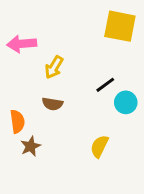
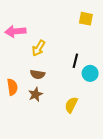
yellow square: (120, 26) -> (86, 19), size x0.6
black line: (105, 85) -> (75, 61), turned -40
brown star: (31, 146) -> (35, 94), moved

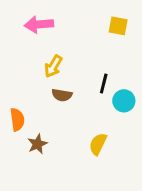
pink arrow: (15, 31) -> (39, 24), moved
brown semicircle: (38, 74) -> (62, 95), moved
brown star: (35, 94) -> (37, 144), moved

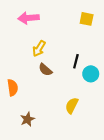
brown semicircle: (62, 95) -> (45, 70), turned 32
brown star: (37, 144) -> (27, 119), moved

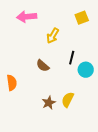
yellow square: (87, 19) -> (82, 18), turned -32
yellow arrow: (39, 49) -> (53, 36), moved
brown star: (27, 119) -> (49, 103), moved

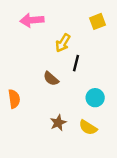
black line: (72, 58) -> (76, 63), moved
cyan circle: (86, 70) -> (95, 98), moved
yellow semicircle: (68, 100) -> (88, 127), moved, turned -84

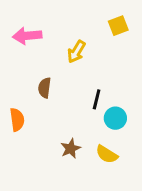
pink arrow: (32, 20) -> (27, 36), moved
black line: (76, 63) -> (97, 99), moved
brown semicircle: (51, 79) -> (45, 88), moved, turned 56

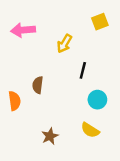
brown semicircle: (45, 88) -> (38, 85), moved
black line: (97, 99) -> (83, 70), moved
brown star: (71, 149) -> (50, 136), moved

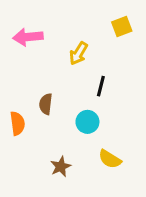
cyan circle: (97, 100) -> (87, 122), moved

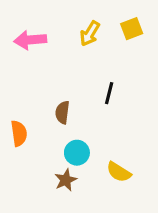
yellow arrow: (79, 53) -> (90, 34), moved
brown semicircle: (46, 104) -> (62, 112), moved
cyan circle: (87, 122) -> (77, 153), moved

